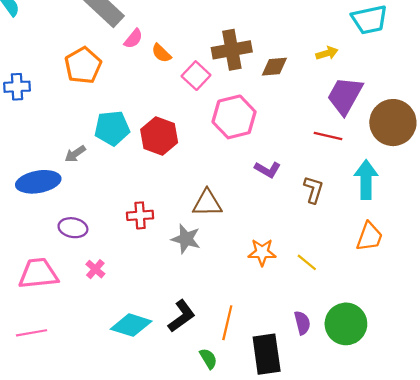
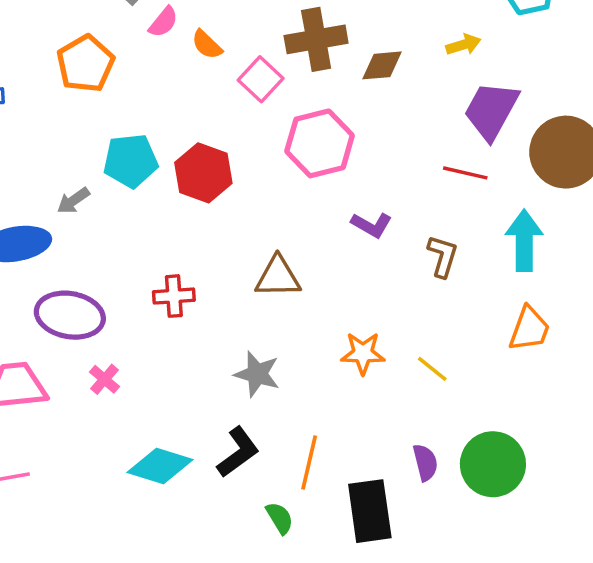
purple ellipse: (73, 228) -> (70, 315), size x1.5
gray star: (186, 239) -> (257, 374), moved

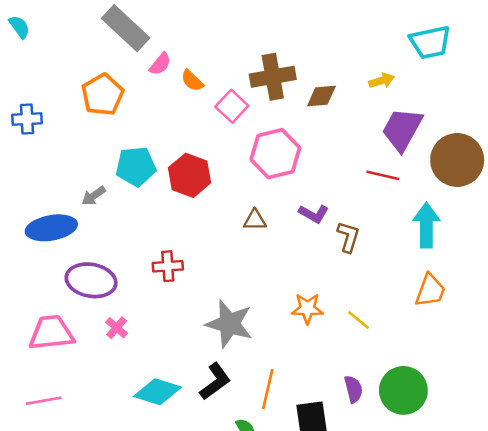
brown L-shape: (443, 256) -> (348, 237), moved
brown triangle: (278, 277) -> (255, 220), moved, size x0.7
gray star: (257, 374) -> (229, 324), size x1.4

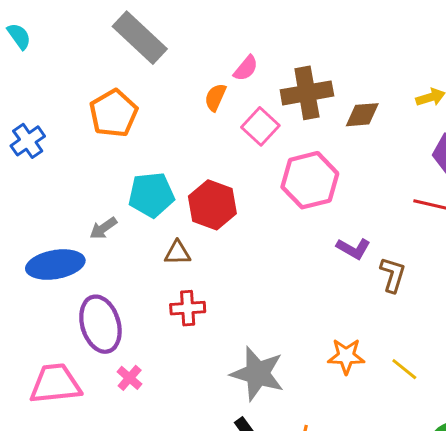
pink semicircle: (160, 64) -> (246, 68), moved
orange semicircle: (192, 81) -> (215, 97), turned 70
blue cross: (27, 119) -> (28, 141), turned -32
brown triangle: (255, 220) -> (177, 253), moved
purple ellipse: (91, 280) -> (100, 324), turned 63

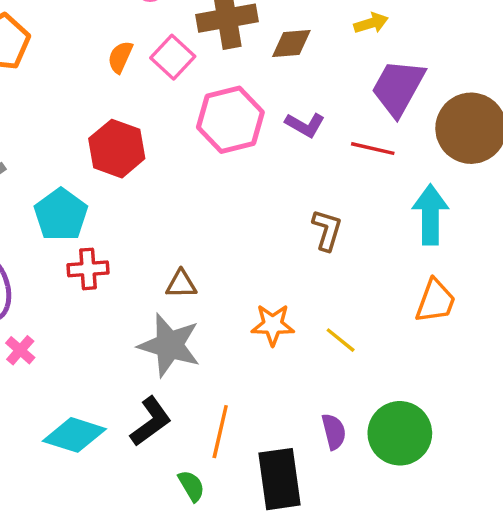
orange semicircle: (215, 97) -> (120, 57), moved
cyan pentagon: (151, 195) -> (61, 215), moved, turned -30
purple L-shape: (353, 249) -> (305, 125), moved
brown triangle: (177, 253) -> (181, 284), moved

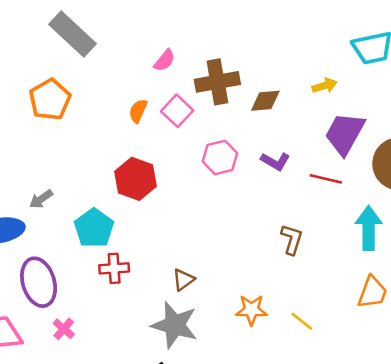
pink hexagon: (230, 120) -> (220, 157), size x0.7
brown triangle: (181, 284) -> (183, 280), turned -35

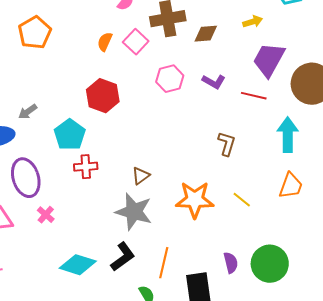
orange star: (251, 310) -> (195, 200), size x1.5
yellow line: (302, 321) -> (242, 200), moved

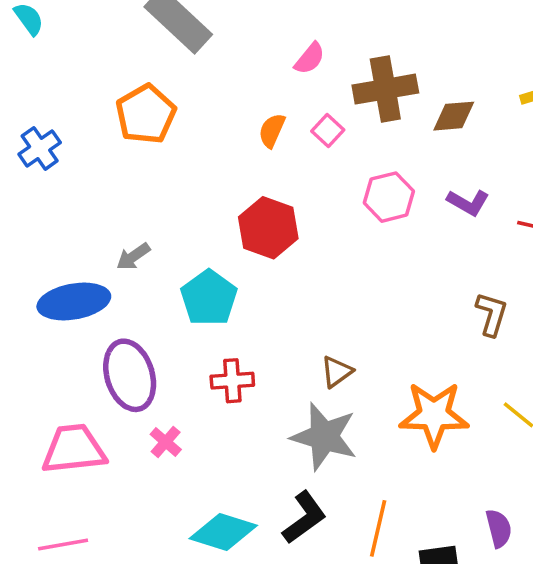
pink square: (136, 42) -> (328, 130), size x0.7
red cross: (86, 167) -> (232, 381), moved

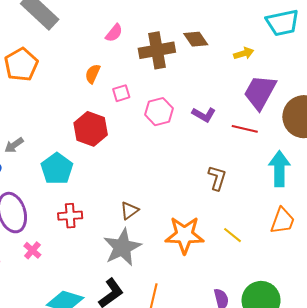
brown diamond: (454, 116) -> (196, 39), moved, turned 60
pink square: (328, 130) -> (121, 93), moved, turned 30
gray star: (324, 437) -> (122, 247), turned 30

